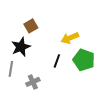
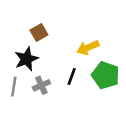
gray cross: (33, 82) -> (41, 85), moved

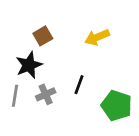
yellow arrow: (88, 48) -> (97, 37), moved
green pentagon: (105, 75) -> (117, 106), moved

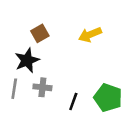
black line: (79, 85) -> (73, 102), moved
gray cross: (46, 94) -> (42, 87), turned 30

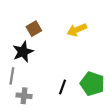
gray cross: (42, 87) -> (24, 96), moved

